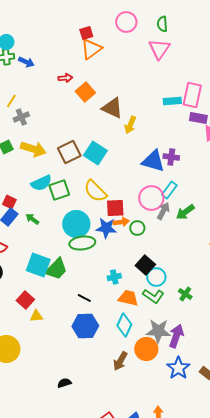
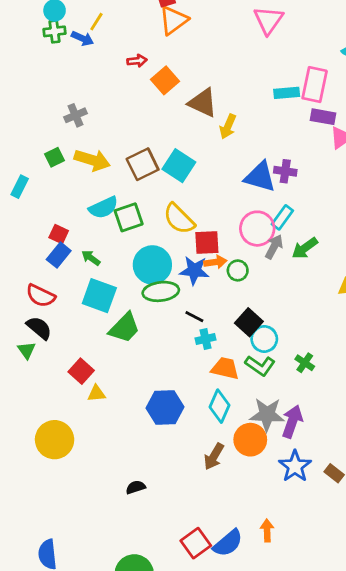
yellow line: (11, 101) -> (96, 22), moved
cyan square: (38, 265) -> (99, 296), moved
black line: (84, 298) -> (194, 317), moved

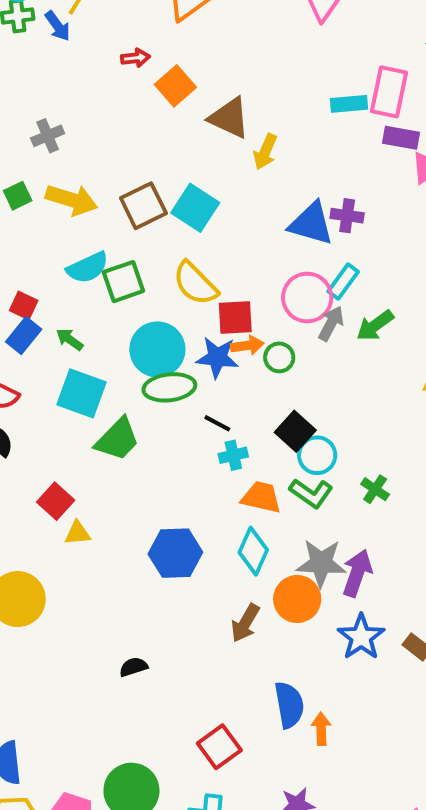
blue arrow: (82, 38) -> (58, 26), turned 30
blue semicircle: (228, 543) -> (289, 705), moved, turned -60

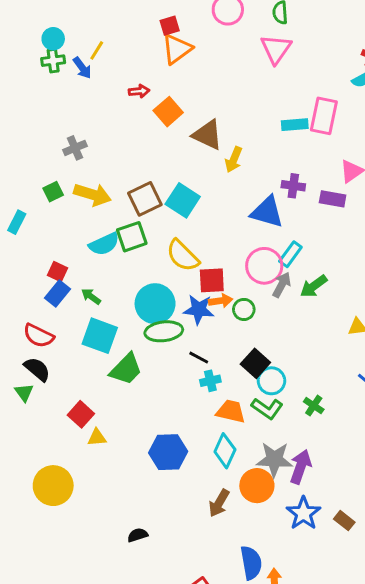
purple rectangle: (401, 138) -> (333, 199), moved
purple cross: (347, 216) -> (293, 186), moved
green square: (123, 282) -> (132, 237), moved

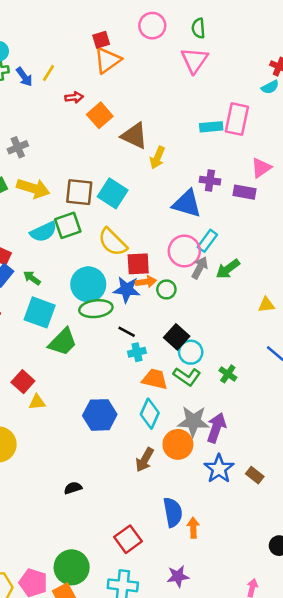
yellow line: (97, 50) -> (49, 73), moved
brown square: (145, 199) -> (79, 192), turned 32

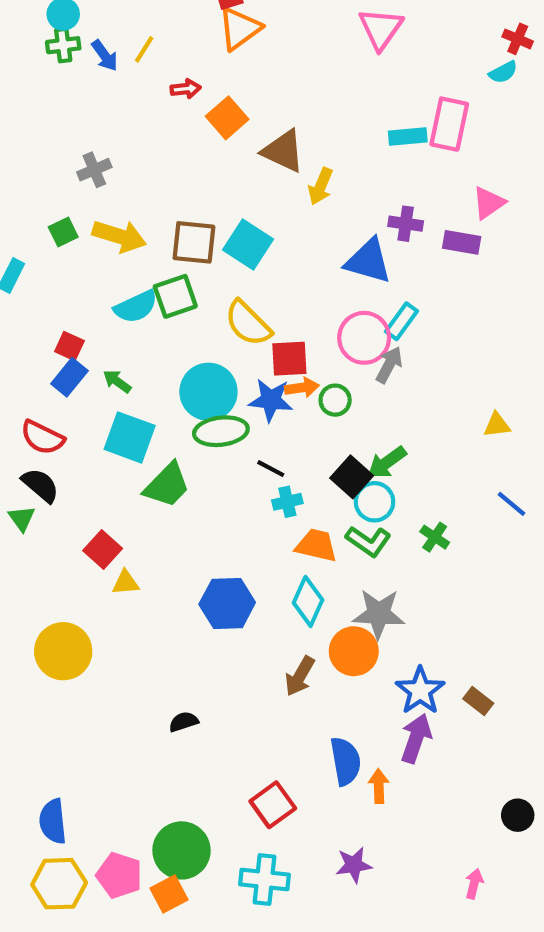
green arrow: (228, 269) -> (387, 462), moved
purple arrow: (216, 428) -> (416, 738), moved

